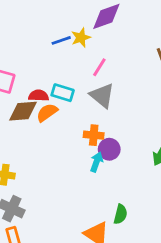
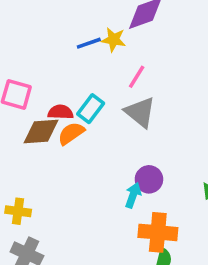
yellow star: (81, 38) -> (114, 40), turned 30
cyan rectangle: (63, 93) -> (91, 109), turned -70
orange cross: (94, 135) -> (158, 232), moved, size x1.5

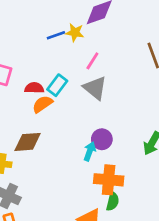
brown diamond: (41, 132) -> (28, 142), moved

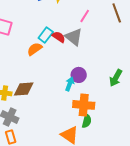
pink line: (92, 61) -> (85, 16), moved
red semicircle: (34, 88) -> (59, 37), moved, turned 32
brown diamond: (28, 142) -> (24, 89), moved

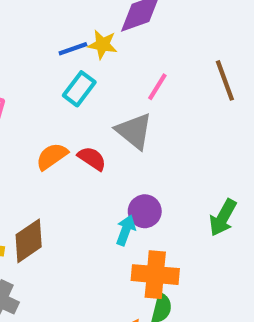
cyan rectangle: (46, 35) -> (79, 89), moved
red semicircle: (59, 37) -> (92, 158), moved
brown diamond: (24, 89) -> (29, 241), turned -30

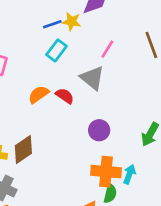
cyan arrow: (126, 230) -> (129, 174), moved

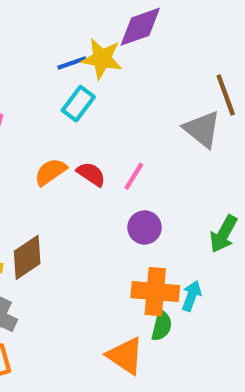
yellow star: (72, 22) -> (102, 59), size x1.4
pink line: (107, 49) -> (134, 176), moved
gray triangle: (92, 78) -> (202, 129), moved

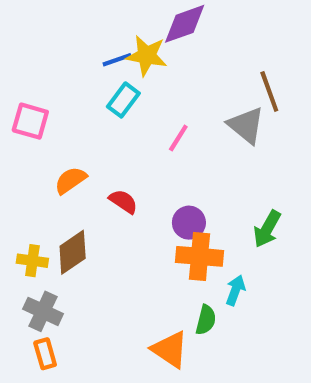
orange semicircle: (51, 172) -> (70, 180), moved
red semicircle: (91, 174) -> (123, 201), moved
pink line: (134, 176) -> (178, 138), moved
orange cross: (155, 292) -> (199, 256), moved

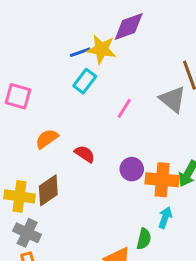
orange cross: (199, 256) -> (162, 180), moved
yellow cross: (32, 261) -> (20, 196), size x1.4

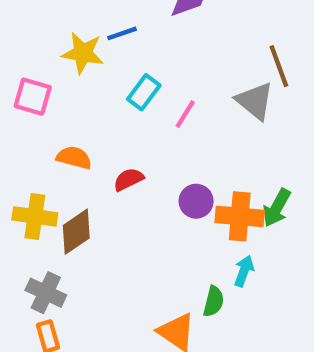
yellow star: (101, 49) -> (83, 53), moved
cyan rectangle: (85, 81) -> (144, 92), moved
orange semicircle: (47, 139) -> (74, 158), turned 50
red semicircle: (85, 154) -> (129, 179), turned -60
yellow cross: (20, 196) -> (35, 216), moved

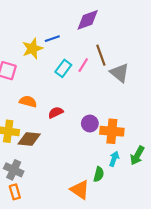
yellow star: (83, 53) -> (32, 49), turned -30
brown line: (279, 66) -> (101, 55), moved
pink line: (185, 114) -> (83, 65), moved
green arrow: (277, 208) -> (137, 155), moved
brown diamond: (76, 232) -> (29, 139), turned 40

